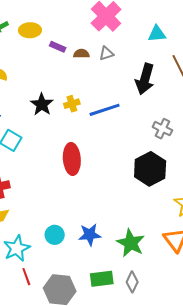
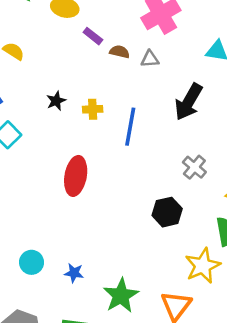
black star: (42, 104) -> (56, 101), size x0.7
blue line: (105, 110) -> (130, 127), turned -76
black hexagon: (150, 169) -> (167, 212), size x0.7
blue star: (90, 235) -> (74, 273), size x0.7

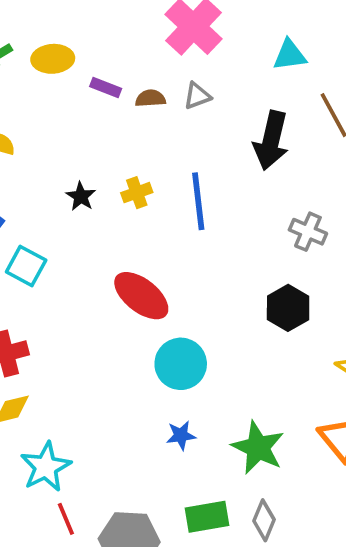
red ellipse: (76, 176) -> (141, 296), turned -45
cyan circle: (32, 262) -> (181, 364), moved, size x1.4

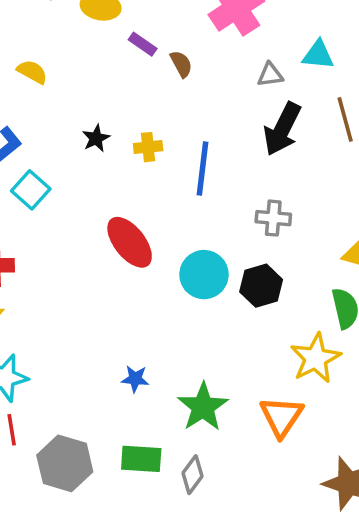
gray triangle: (197, 96) -> (270, 75), moved
brown semicircle: (150, 98) -> (181, 64), turned 52
gray cross: (308, 232) -> (273, 218), moved, turned -32
cyan circle: (181, 364) -> (204, 275), moved

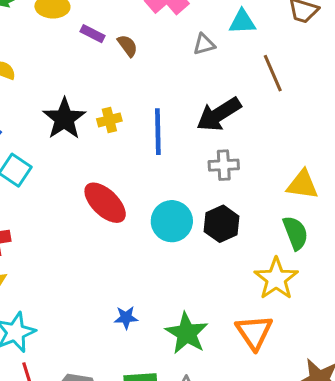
black arrow: (282, 129) -> (219, 114), moved, turned 39
black star: (96, 138) -> (64, 119), size x1.8

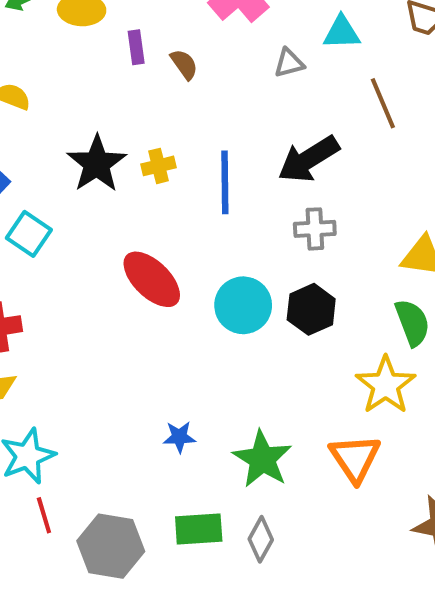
purple rectangle: (93, 34) -> (136, 47), turned 55

